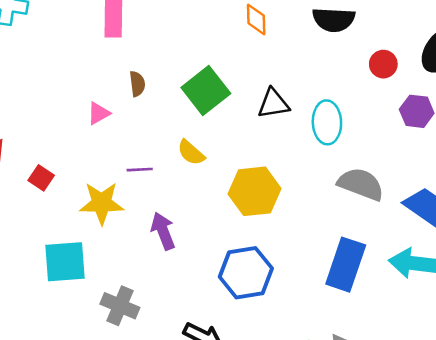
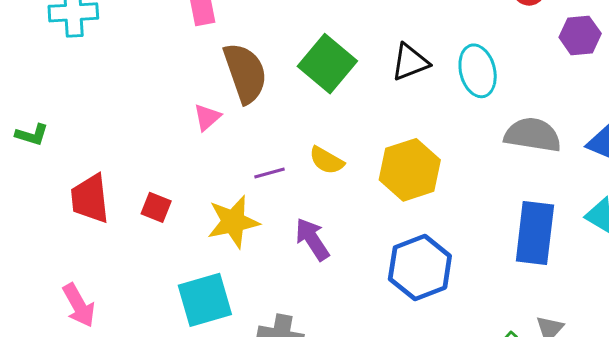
brown semicircle: (137, 84) -> (245, 73), size x2.0
yellow semicircle: (191, 153) -> (327, 160), moved

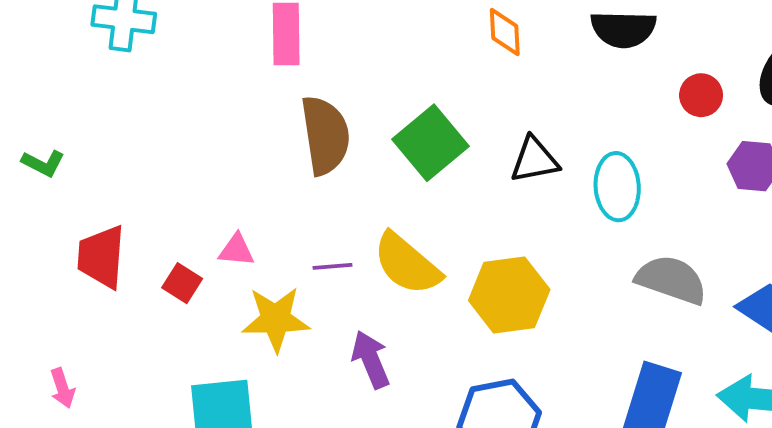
pink triangle: (207, 117) -> (236, 250), moved, turned 36
yellow semicircle: (327, 160) -> (407, 264), size x1.6
pink arrow: (79, 305) -> (62, 388), size x0.7

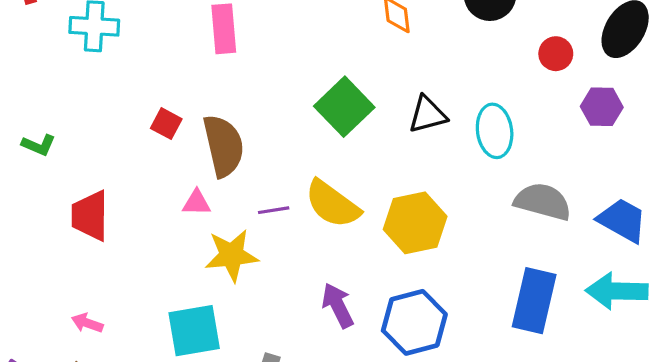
brown semicircle: (325, 135) -> (223, 146), moved
red square: (182, 283) -> (166, 124), moved
purple arrow: (371, 359) -> (338, 305), moved
pink arrow: (62, 388) -> (87, 323), moved, turned 132

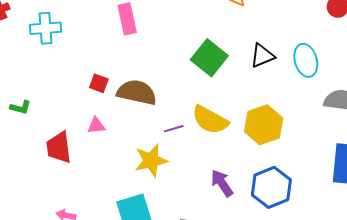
brown semicircle: (223, 146) -> (137, 92), turned -57
pink triangle: (197, 203) -> (96, 126), moved

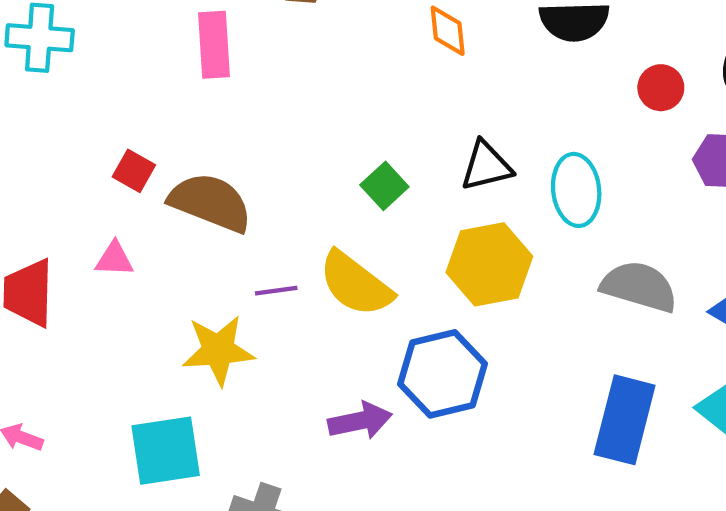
green square: (209, 58) -> (384, 186), moved, size x0.6
yellow hexagon: (264, 125) -> (489, 264), moved
purple arrow: (222, 183) -> (360, 421), turned 104
blue hexagon: (271, 187) -> (443, 374), moved

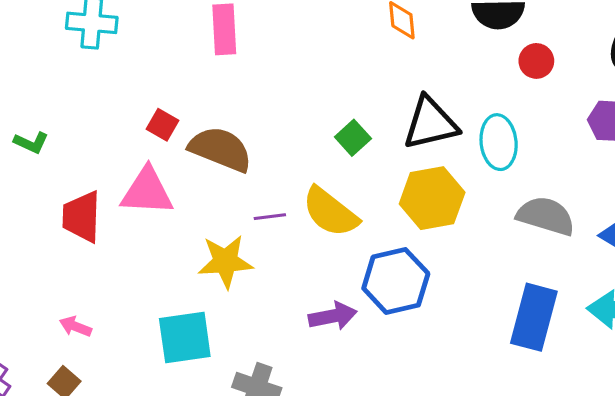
red circle: (661, 88) -> (536, 61), moved
black triangle: (486, 166) -> (430, 123), size x1.4
pink triangle: (114, 259) -> (147, 191), size x1.8

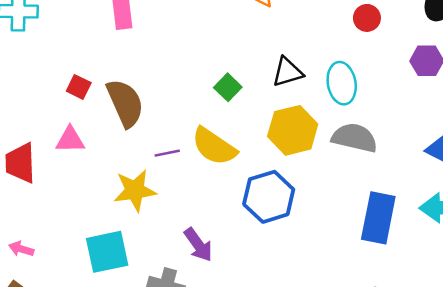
black triangle: (430, 123) -> (288, 72), size x0.7
brown semicircle: (220, 149) -> (125, 103), turned 48
pink triangle: (147, 191) -> (70, 140), size x0.7
gray semicircle: (546, 216) -> (355, 138), moved
purple arrow: (333, 316) -> (198, 245), moved, turned 69

